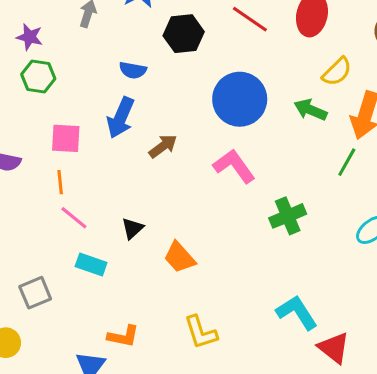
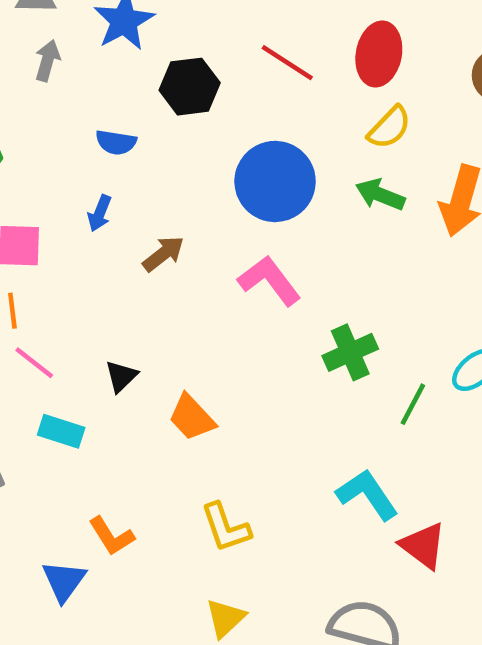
yellow semicircle: (337, 72) -> (389, 128), moved
blue arrow: (121, 118) -> (100, 213), size x0.6
green line: (347, 162) -> (413, 404), moved
orange L-shape: (123, 336) -> (112, 536), turned 48

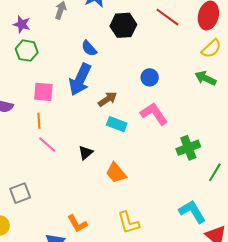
blue semicircle: (116, 142) -> (89, 48), turned 36
blue circle: (275, 181) -> (150, 77), moved, size x0.5
blue arrow: (100, 213) -> (80, 79), size x2.0
cyan rectangle: (61, 431) -> (117, 124), moved

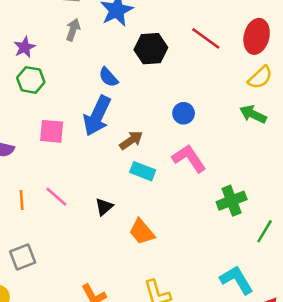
purple star: (22, 24) -> (25, 47), turned 30
orange line: (39, 121) -> (22, 200), moved

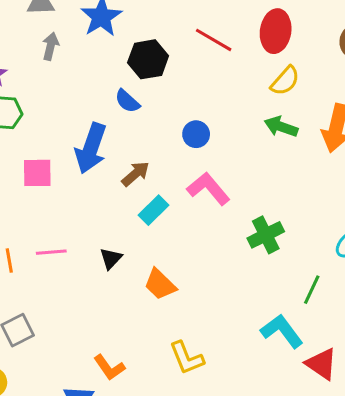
blue semicircle: (108, 77) -> (127, 101), moved
cyan rectangle: (143, 171) -> (153, 210), turned -60
pink line: (56, 197) -> (51, 252), turned -40
green line: (265, 231) -> (312, 290), moved

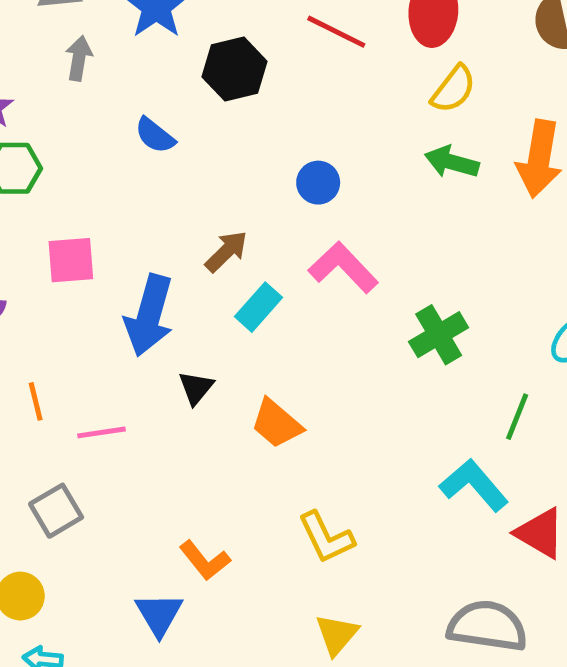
blue semicircle: (127, 101) -> (155, 135), moved
blue arrow: (91, 148) -> (149, 315), moved
pink line: (51, 252) -> (102, 432), moved

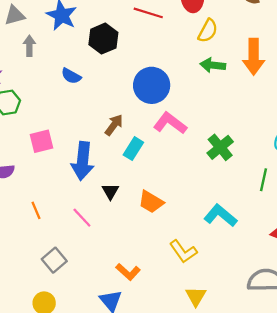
blue circle: (318, 183) -> (152, 85), size x1.8
pink line: (102, 432) -> (82, 218), moved, turned 65
cyan L-shape: (474, 485) -> (220, 216), moved

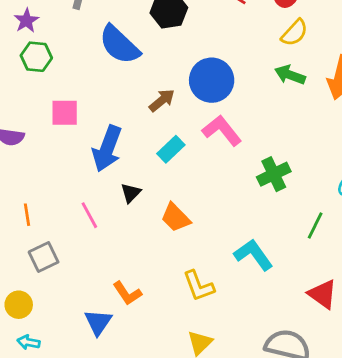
blue semicircle: (71, 76) -> (119, 45), size x1.8
brown arrow: (114, 125) -> (162, 100), moved
orange line: (36, 210) -> (27, 215), moved

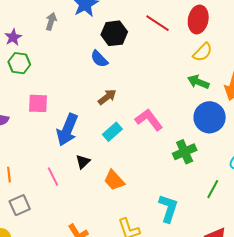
blue semicircle: (119, 45) -> (99, 59), moved, size x0.6
blue circle: (212, 80) -> (210, 117), moved
cyan L-shape: (253, 255) -> (168, 208), turned 52

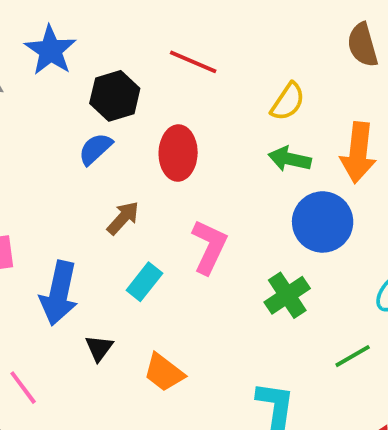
red ellipse: (198, 19) -> (178, 153), moved
blue semicircle: (99, 59) -> (95, 149), turned 102
pink L-shape: (149, 120) -> (209, 247), turned 72
pink line: (53, 177) -> (23, 388), moved
green line: (213, 189) -> (353, 356), turned 42

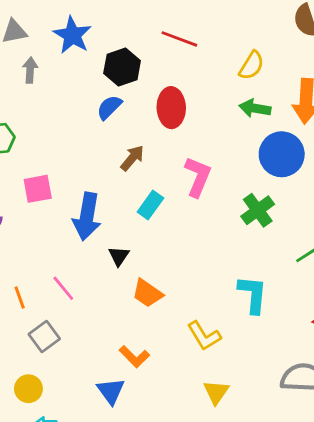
orange trapezoid: (164, 372) -> (147, 293), moved

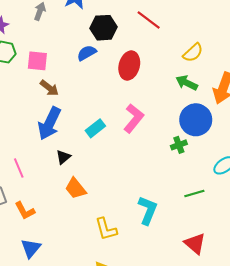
brown arrow: (132, 158) -> (49, 88), moved, turned 72
pink square: (38, 189) -> (37, 61), moved
green cross: (258, 210) -> (179, 145), moved, size x0.7
orange L-shape: (134, 357) -> (25, 211), moved

